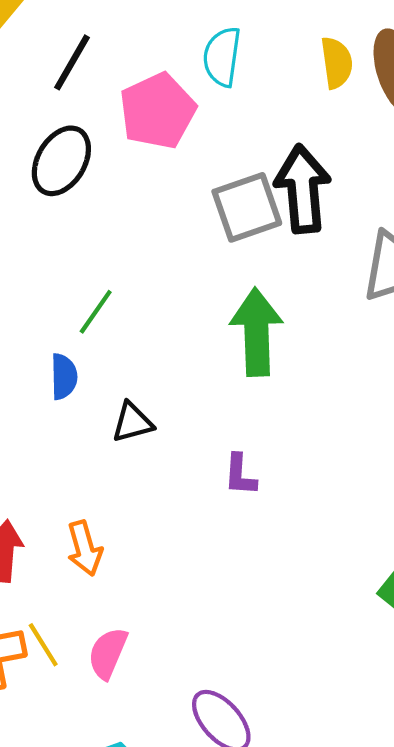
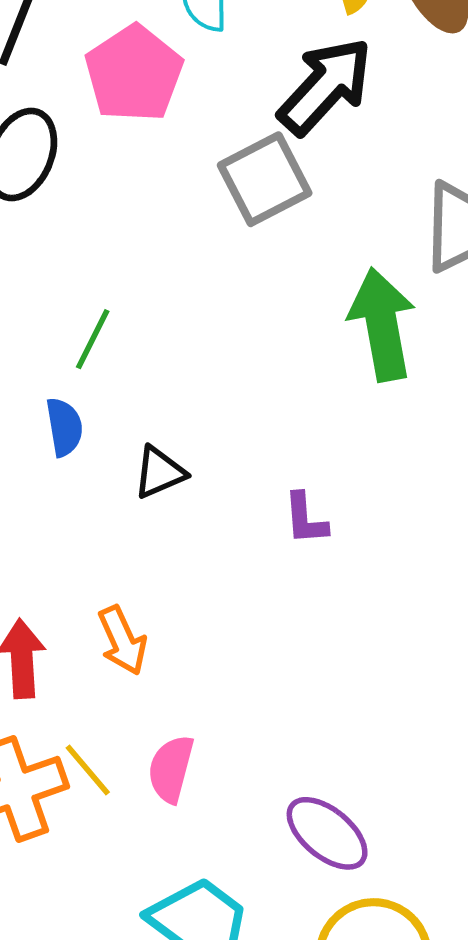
black arrow: (303, 189) -> (325, 86), moved, turned 56
green arrow: (256, 332) -> (382, 324), moved

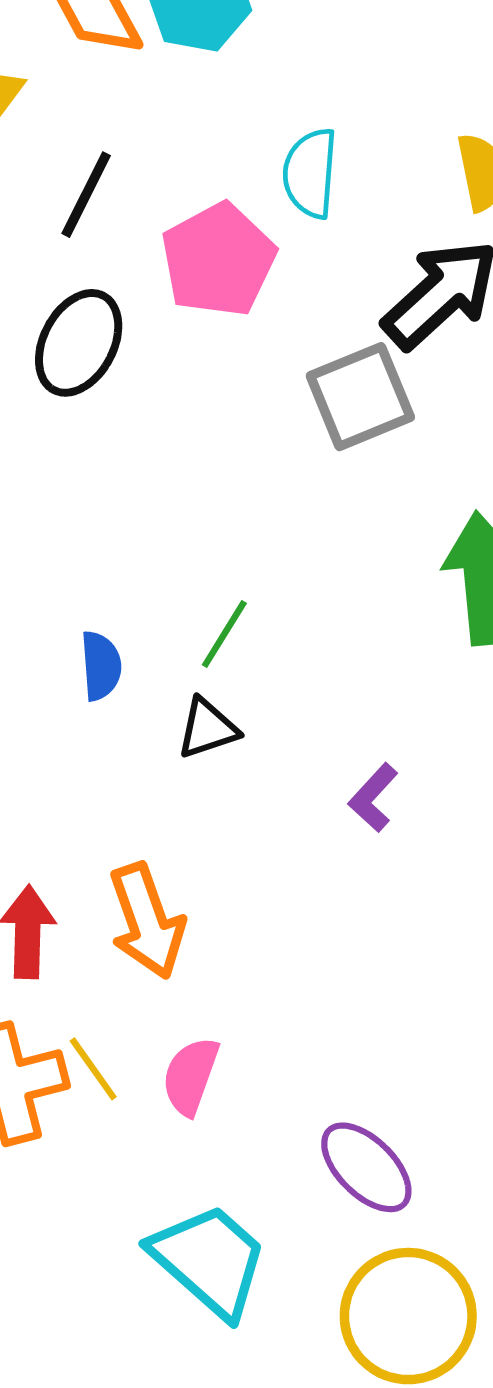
green line: (93, 339) -> (224, 634), moved
purple L-shape: (305, 519) -> (373, 798), turned 42
orange arrow: (122, 640) -> (147, 921), size x1.4

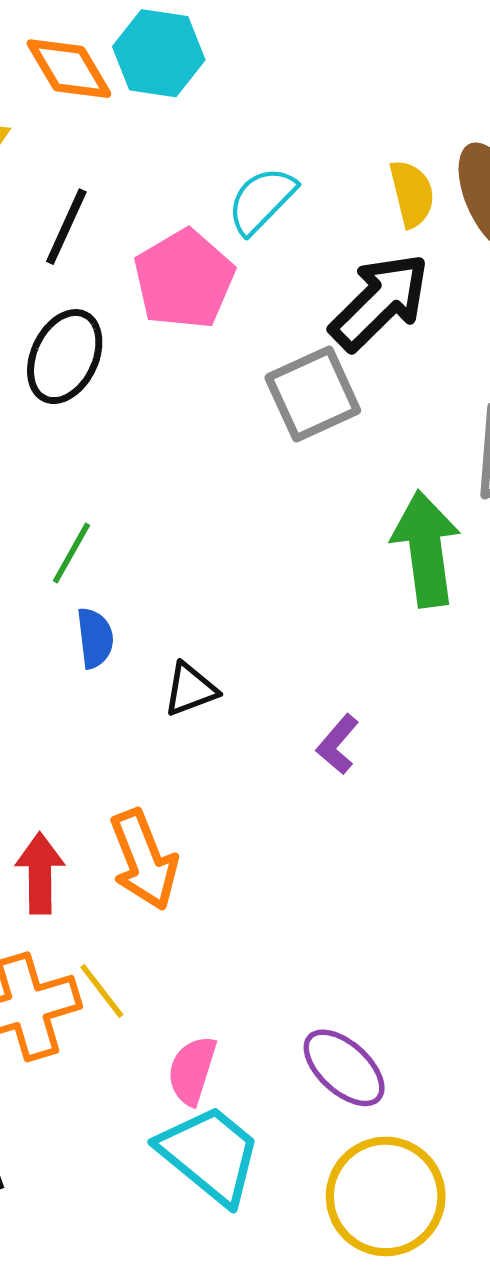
cyan semicircle: (310, 173) -> (262, 200), turned 42
green line: (224, 634) -> (71, 553), moved
pink semicircle: (191, 1076) -> (192, 1070), moved

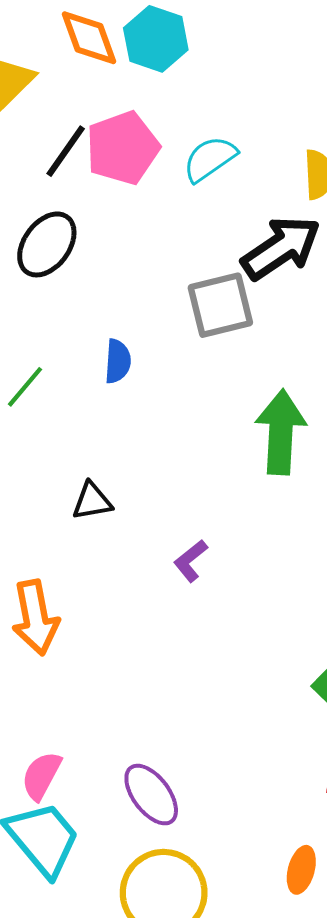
pink pentagon: (184, 279) -> (123, 148), moved
blue semicircle: (95, 638) -> (118, 361), moved

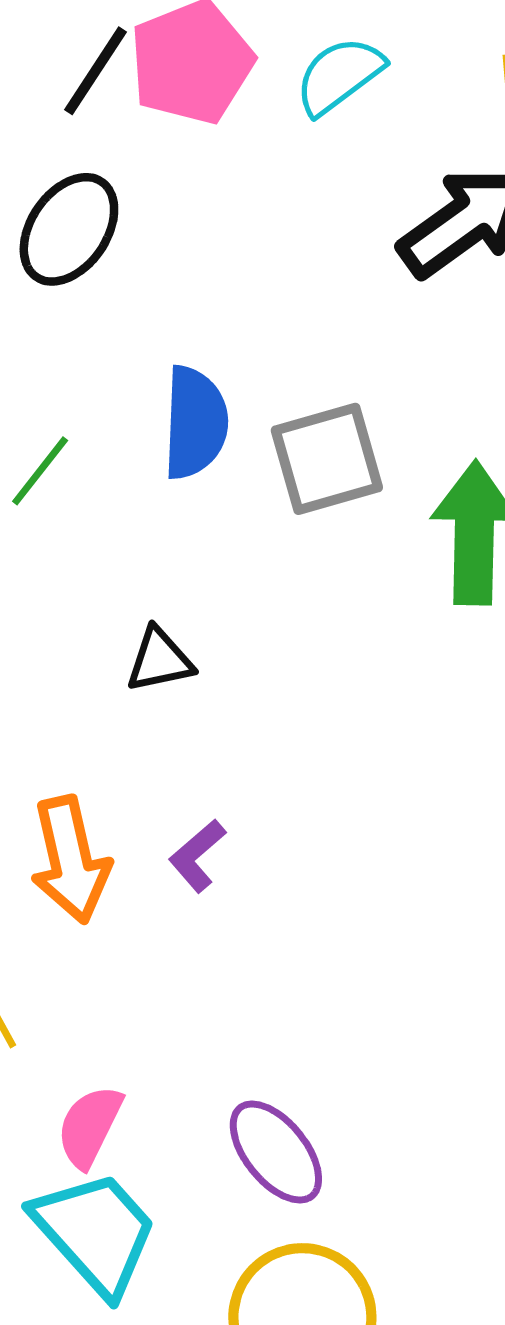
gray square: (220, 305) -> (327, 459), moved
blue semicircle: (118, 361) -> (195, 423), size x1.5
purple L-shape: (191, 561) -> (197, 856), moved

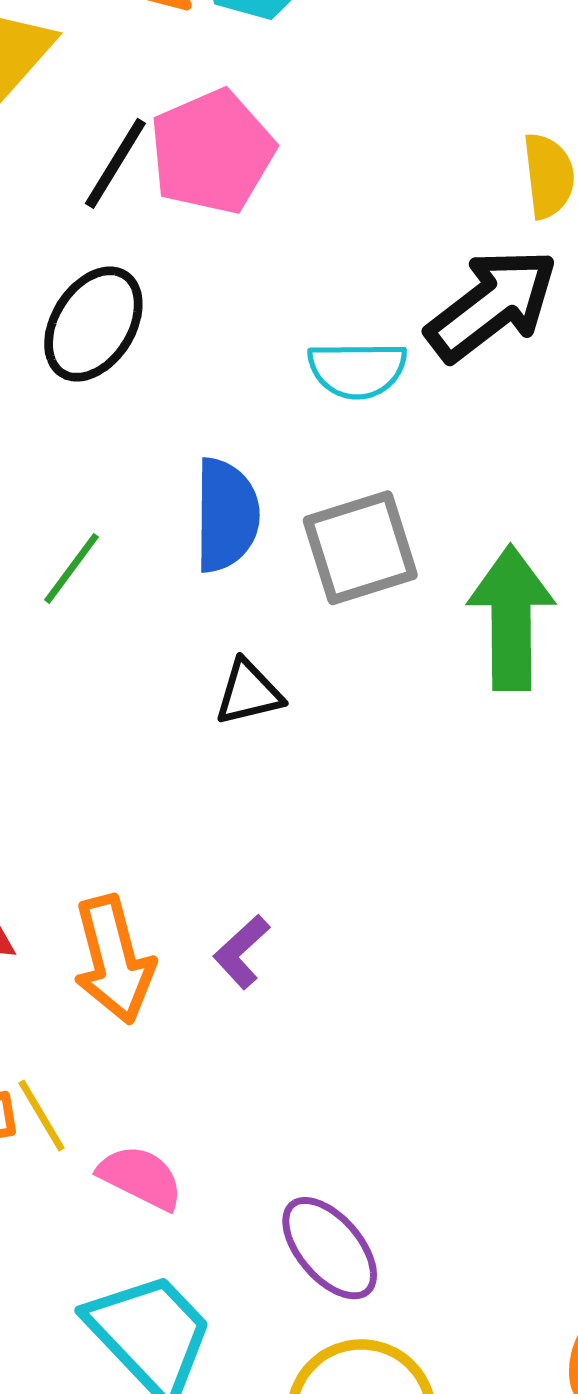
cyan semicircle: (339, 76) -> (357, 370), moved, turned -142
black triangle: (160, 660) -> (249, 693), moved
pink semicircle: (89, 1126) -> (141, 1177), moved, turned 92

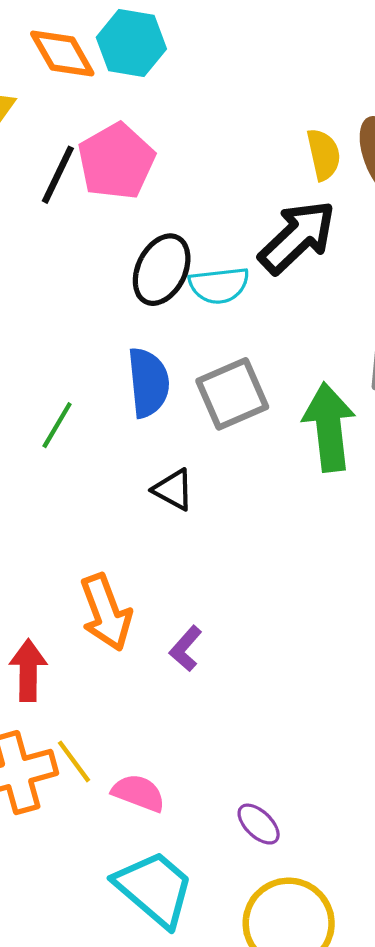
black ellipse: (93, 324) -> (162, 270), moved
black triangle: (249, 693) -> (173, 490), turned 48
orange arrow: (114, 960) -> (106, 612), moved
purple ellipse: (330, 1248) -> (259, 824), size x0.7

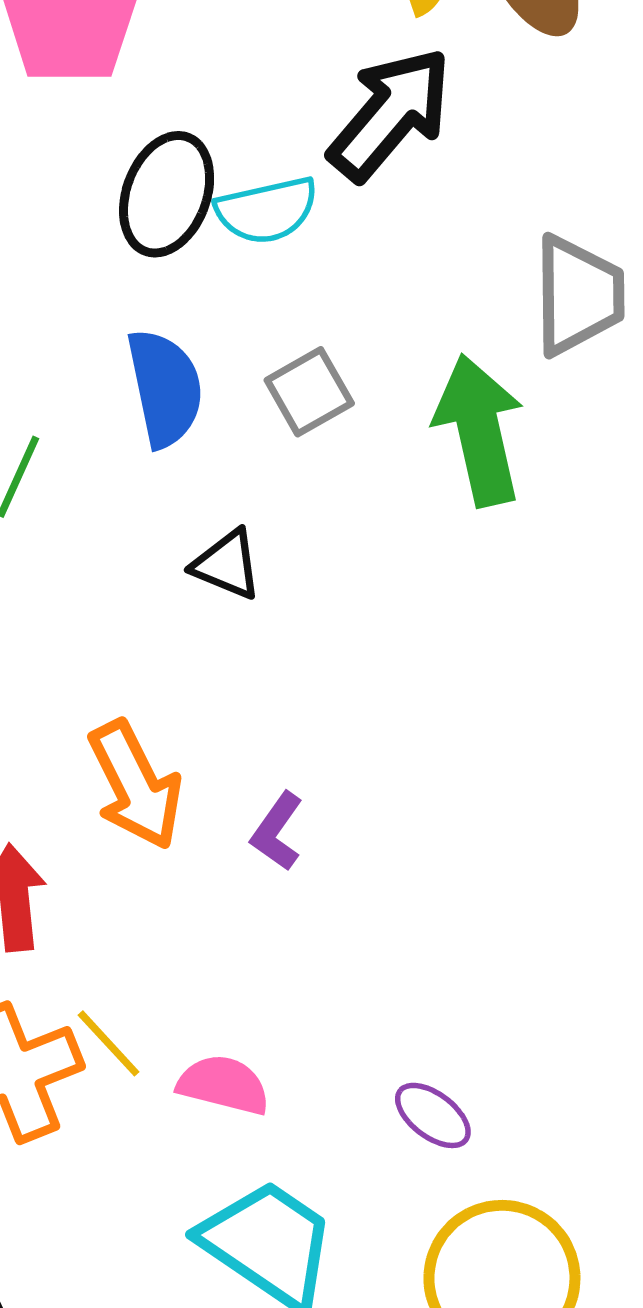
gray square: (232, 394) -> (309, 392), size x0.7

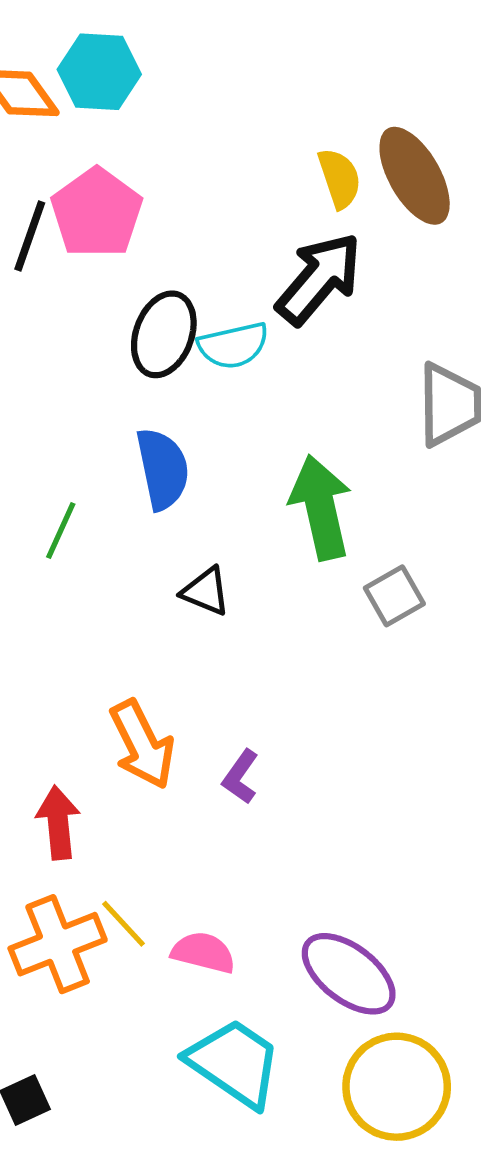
gray square: (309, 392) -> (394, 596), moved
green arrow: (479, 430) -> (321, 507), moved
purple ellipse: (433, 1115) -> (349, 974), size x1.8

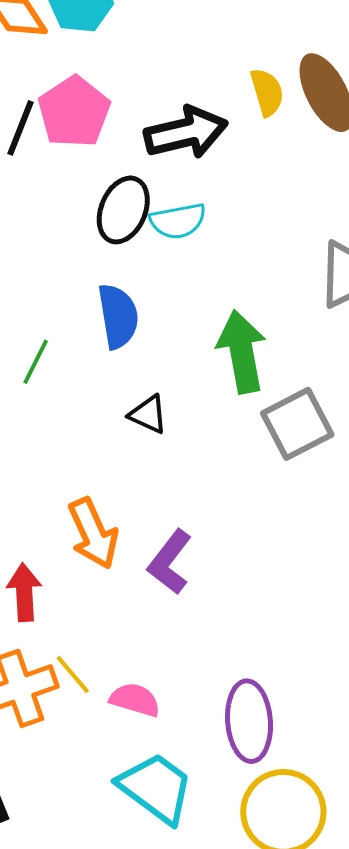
black arrow: (319, 279) -> (186, 133), moved, turned 34
gray square: (394, 596) -> (297, 424), size x1.5
purple L-shape: (240, 777) -> (170, 562), size x1.5
purple ellipse: (349, 974) -> (249, 721), turned 46

